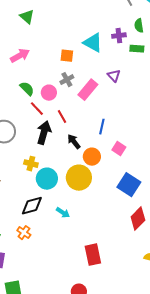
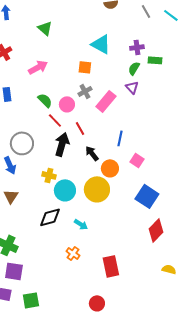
green semicircle: (139, 26) -> (134, 68), moved, turned 40
cyan triangle: (93, 43) -> (101, 44), moved
orange cross: (24, 233) -> (73, 253), moved

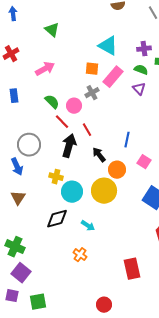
green semicircle: (134, 68) -> (141, 70), turned 80
pink rectangle: (106, 101) -> (113, 77), moved
red rectangle: (111, 266) -> (132, 269), moved
purple square: (14, 271) -> (21, 273), turned 30

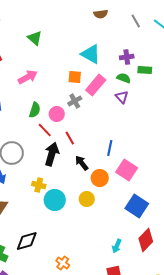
green semicircle: (52, 102) -> (35, 110), turned 63
pink square: (144, 162) -> (127, 170), size x1.5
yellow circle: (104, 191) -> (87, 199), size x0.6
black diamond: (57, 219) -> (27, 241), moved
cyan arrow: (88, 226) -> (117, 246), moved, turned 80

